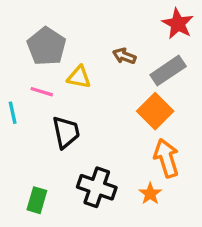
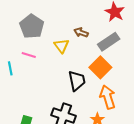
yellow triangle: (79, 77) -> (61, 46), moved, turned 42
black trapezoid: (66, 132) -> (77, 81), moved

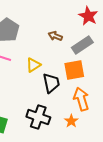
yellow triangle: (61, 46) -> (33, 65), moved, turned 35
orange square: (100, 67) -> (74, 70), turned 35

